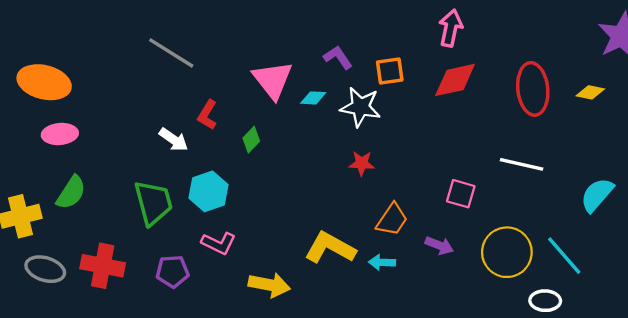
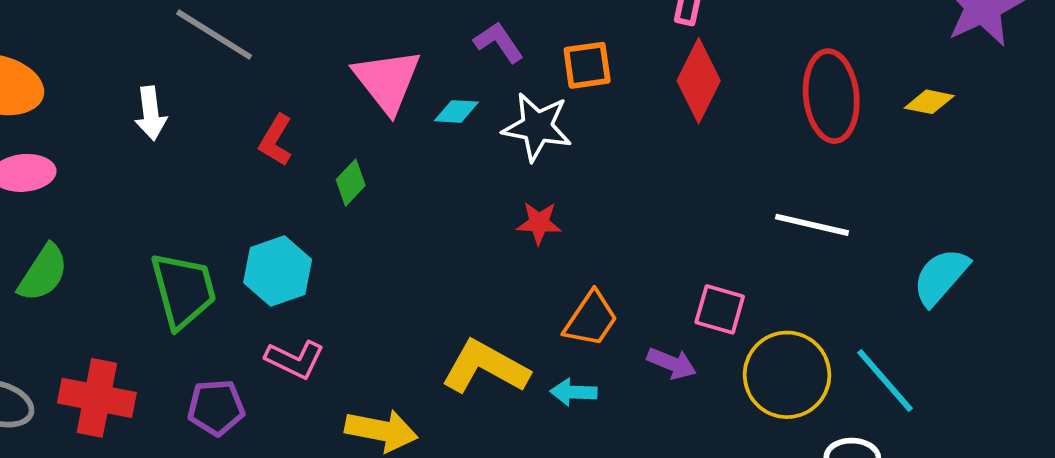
red diamond: (455, 80) -> (699, 81), turned -51
white arrow: (174, 140) -> (151, 113), moved, turned 48
pink square: (461, 194) -> (720, 309), moved

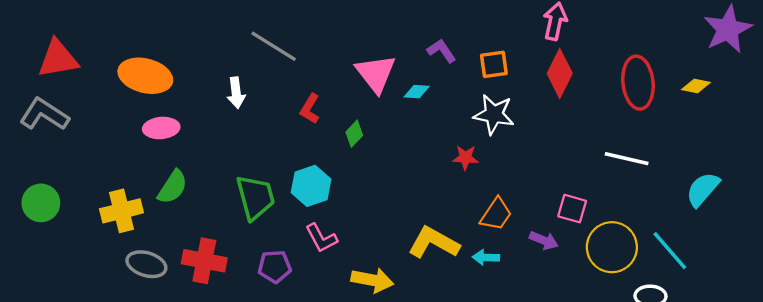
white star: (537, 127) -> (494, 114), moved
pink L-shape: (295, 359) -> (321, 238), turned 36

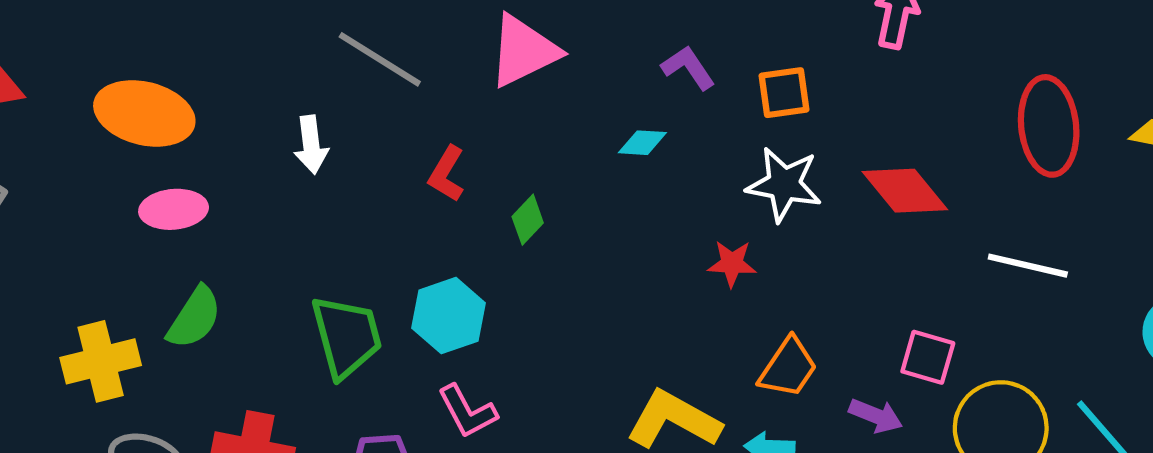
pink triangle: (376, 73) -> (524, 51), moved, turned 42
red diamond: (560, 73) -> (905, 191), moved, turned -66

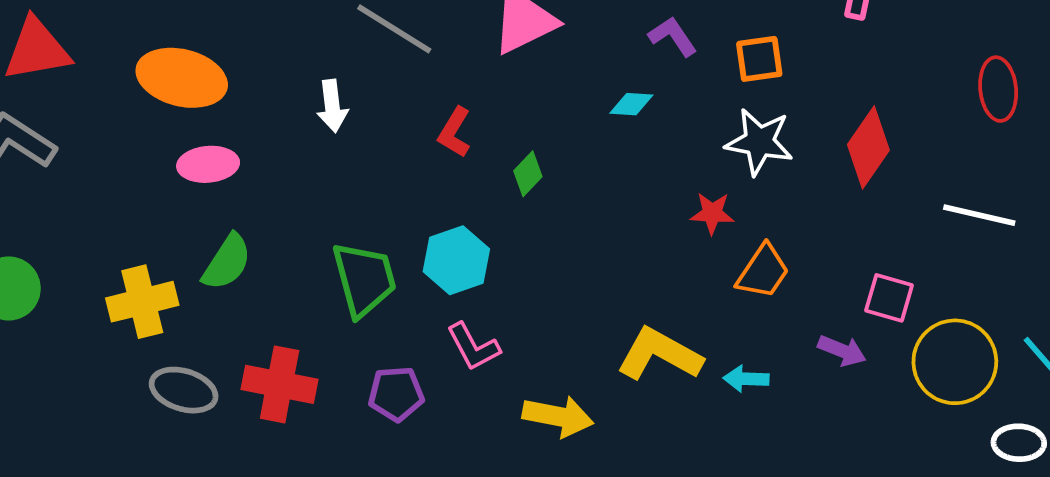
red ellipse: (1049, 126) -> (998, 89), size x0.7
red diamond: (905, 191) -> (868, 147), turned 74
orange trapezoid: (788, 368) -> (763, 272), moved

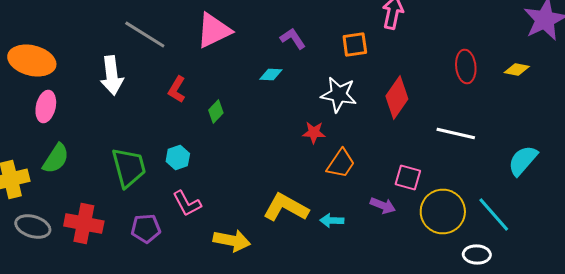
orange square: (759, 59) -> (355, 44), moved
white arrow: (332, 106) -> (112, 76), size x1.4
pink ellipse: (208, 164) -> (46, 106), turned -72
cyan hexagon: (456, 260) -> (178, 158), size x0.7

